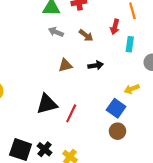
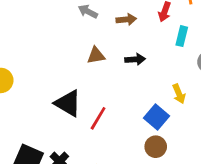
brown arrow: (86, 35) -> (126, 19), turned -48
yellow arrow: (132, 89) -> (179, 94), turned -96
black triangle: (47, 104) -> (68, 103), turned 40

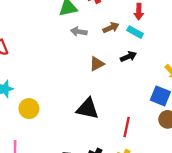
cyan rectangle: (182, 36) -> (135, 32), moved, turned -56
red line: (98, 118) -> (127, 127), moved

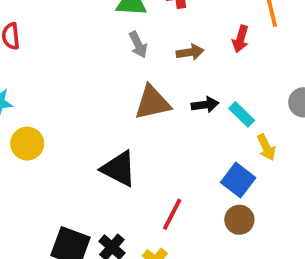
gray arrow: (79, 32) -> (138, 45), turned -140
cyan rectangle: (135, 32) -> (242, 114), moved
brown triangle: (97, 64) -> (152, 103), size x1.5

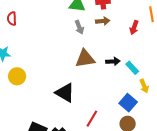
brown arrow: (190, 52) -> (103, 21), moved

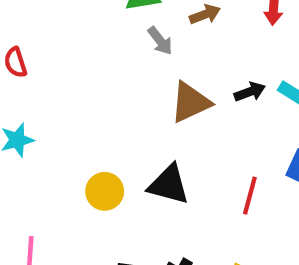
yellow circle: (17, 76) -> (105, 191), moved
red line: (92, 119) -> (250, 196), moved

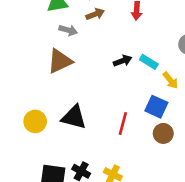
gray arrow: (160, 41) -> (68, 30), turned -36
brown triangle: (190, 102) -> (60, 61), moved

